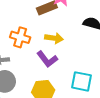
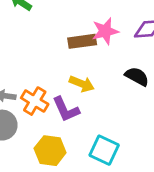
orange cross: (20, 37) -> (35, 101), moved

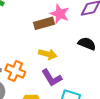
pink star: (105, 31) -> (60, 14), turned -30
purple L-shape: (66, 109) -> (52, 78), moved

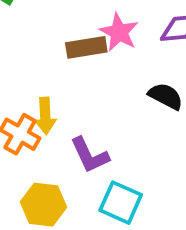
yellow arrow: (48, 54) -> (45, 116), moved, turned 66

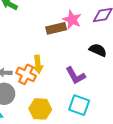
purple L-shape: (90, 155) -> (75, 76), moved

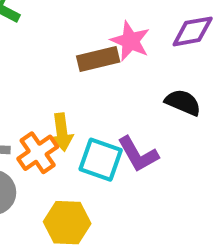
orange cross: (26, 74) -> (38, 153), turned 30
cyan square: (79, 105) -> (101, 160), moved

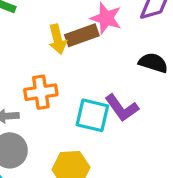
yellow arrow: (62, 132) -> (57, 39), moved
orange cross: (38, 153) -> (41, 92), moved, turned 32

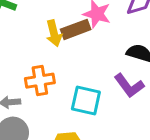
purple L-shape: (122, 108) -> (129, 86), moved

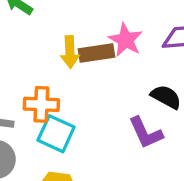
cyan square: (86, 101) -> (56, 134), moved

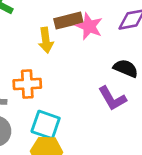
brown rectangle: (97, 53) -> (68, 21), moved
cyan square: (56, 134) -> (46, 125), moved

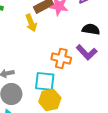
orange cross: (27, 84) -> (61, 58), moved, turned 30

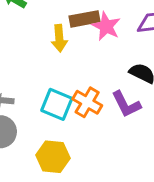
cyan square: (45, 81) -> (57, 104), moved

